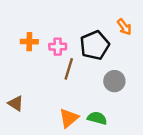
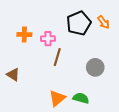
black pentagon: (95, 45) -> (79, 23), moved
brown triangle: (16, 103) -> (13, 75), moved

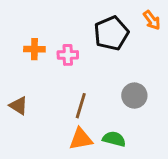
orange arrow: (103, 22) -> (152, 20), moved
brown line: (57, 57) -> (81, 106), moved
orange triangle: (57, 98) -> (81, 139), turned 30

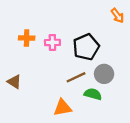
black pentagon: (111, 33) -> (86, 47), moved
brown line: (81, 106) -> (76, 77), moved, turned 48
green semicircle: (114, 139) -> (93, 94), moved

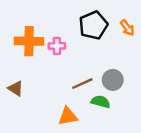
orange arrow: (117, 16) -> (127, 28), moved
orange cross: (27, 38) -> (29, 41), size x1.6
black pentagon: (86, 47) -> (93, 25), moved

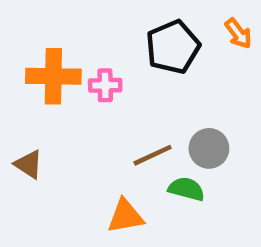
orange arrow: (127, 28) -> (238, 33), moved

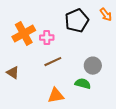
orange cross: (53, 76) -> (24, 34), turned -30
brown line: (153, 155) -> (53, 62), moved

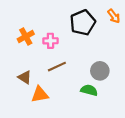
orange cross: (24, 34) -> (26, 37), size x0.7
brown triangle: (13, 73) -> (25, 77), moved
orange triangle: (56, 96) -> (40, 94), moved

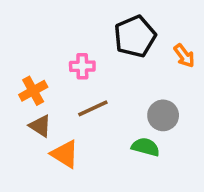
orange arrow: (114, 16) -> (184, 56), moved
orange cross: (26, 37) -> (33, 91), moved
orange triangle: (40, 94) -> (65, 154), turned 42

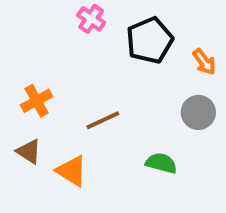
pink cross: (82, 66) -> (91, 19), moved, turned 35
gray circle: (163, 115) -> (198, 112), moved
brown triangle: (40, 126) -> (29, 151), moved

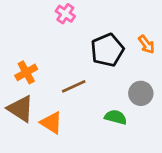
black pentagon: (150, 40) -> (107, 50), moved
gray circle: (198, 112) -> (141, 93), moved
brown triangle: (29, 151) -> (21, 109), size x1.5

